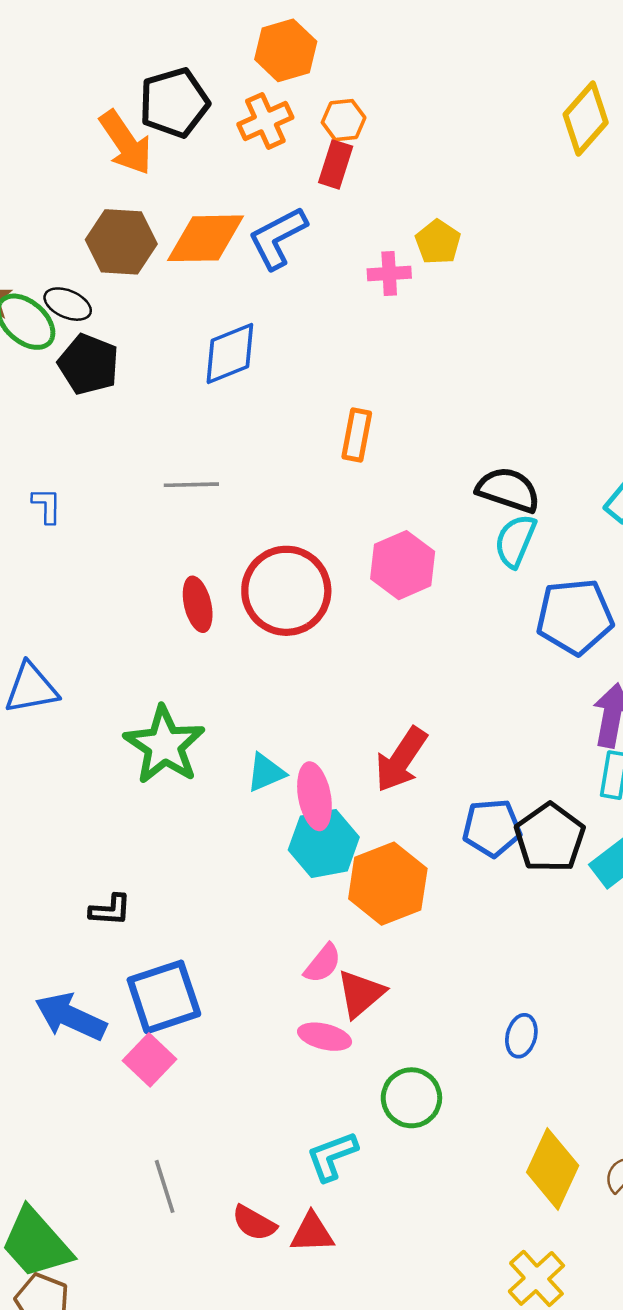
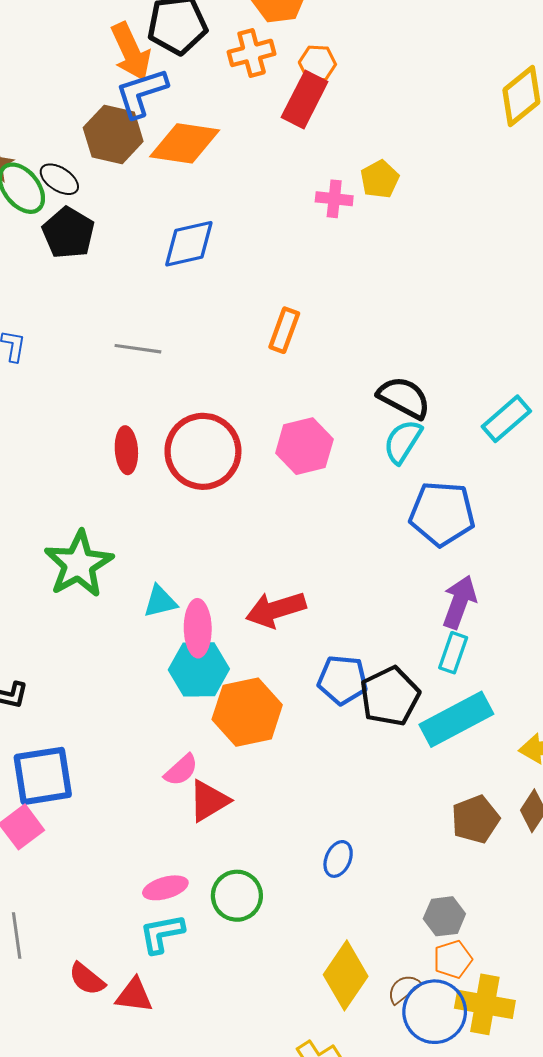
red rectangle: (336, 164) -> (305, 99), size x1.4
blue L-shape: (278, 238) -> (142, 93), moved
red arrow: (401, 760) -> (276, 610), turned 30
pink ellipse: (325, 1037) -> (165, 888), moved, turned -39

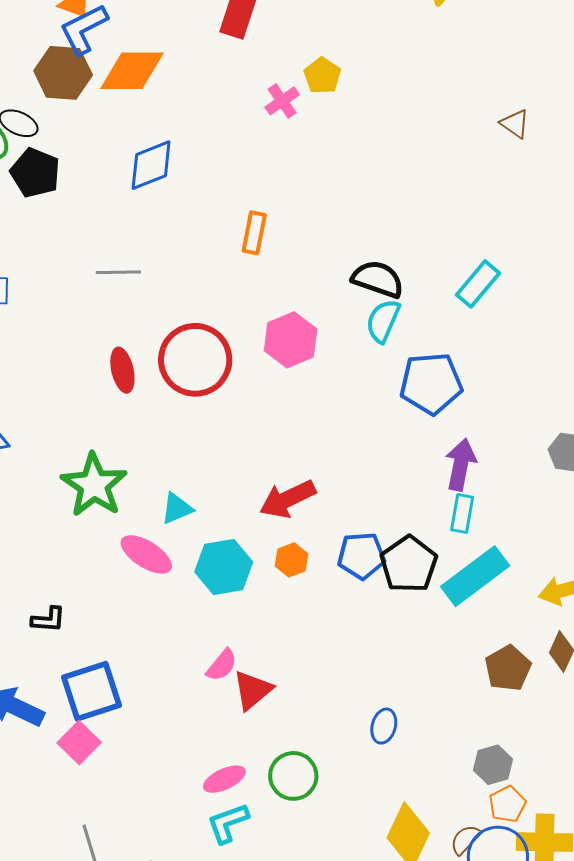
pink cross: (334, 199) -> (282, 101), turned -32
pink ellipse: (198, 628) -> (146, 554), moved, turned -48
orange hexagon: (247, 712) -> (292, 560), moved, size x0.5

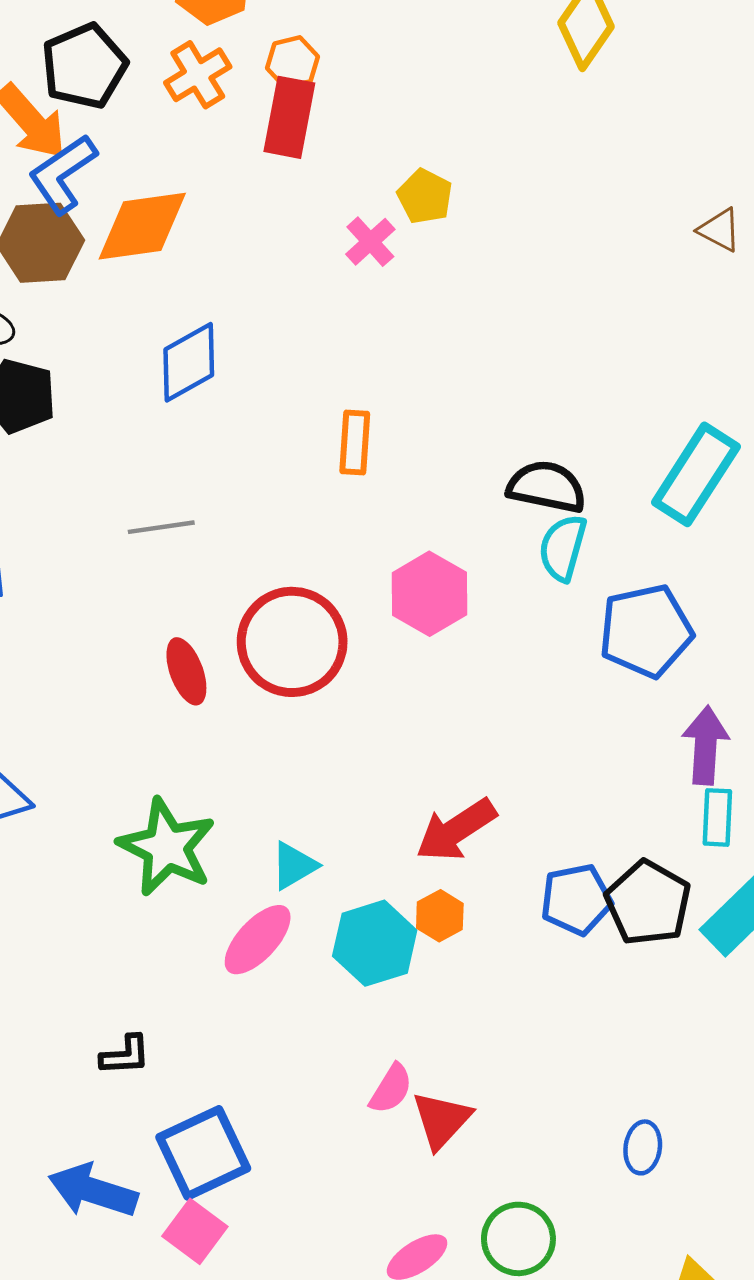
cyan rectangle: (478, 284) -> (696, 474), size x1.4
pink ellipse: (146, 554) -> (258, 940), turned -72
orange hexagon: (292, 560) -> (440, 916), moved

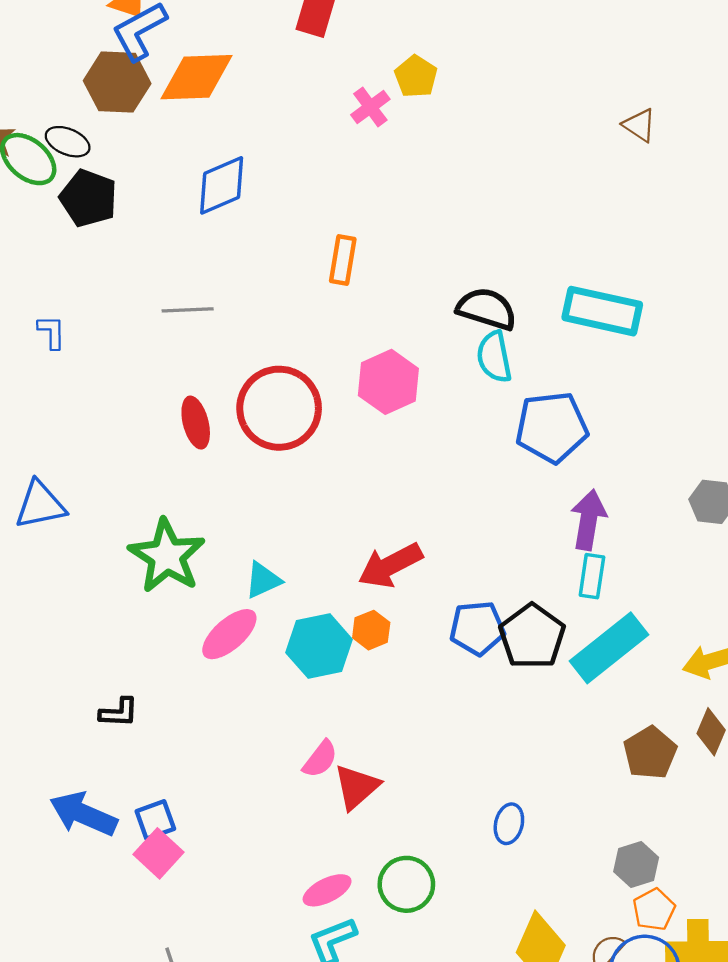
cyan rectangle: (696, 474) -> (602, 311), turned 64
cyan semicircle: (563, 548) -> (494, 357), turned -33
blue square: (203, 1153) -> (155, 820), moved, size x0.6

